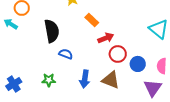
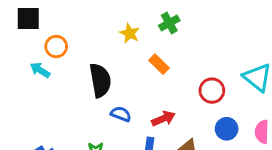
red arrow: (106, 38) -> (163, 119), moved
red circle: (118, 54) -> (212, 91), moved

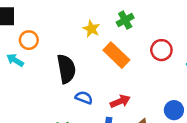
orange rectangle: (159, 64) -> (116, 55), size x1.5
red circle: (212, 91) -> (161, 50), moved

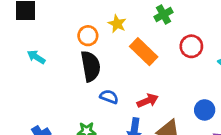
green cross: (125, 20) -> (164, 14), moved
orange circle: (29, 40) -> (88, 36), moved

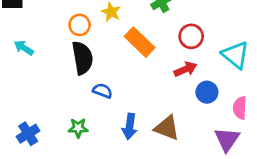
red arrow: (148, 101) -> (185, 69), moved
blue circle: (205, 110) -> (207, 92), moved

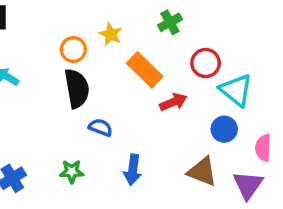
cyan triangle: (236, 55) -> (236, 90), moved
red arrow: (185, 69) -> (173, 102), moved
brown triangle: (167, 128) -> (202, 172), moved

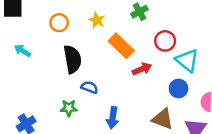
orange circle: (73, 49) -> (59, 23), moved
green star: (72, 172) -> (69, 108), moved

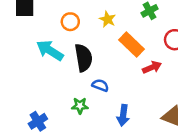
cyan arrow: (22, 51) -> (50, 50), moved, size x1.6

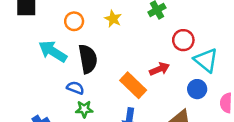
orange rectangle: (132, 44) -> (133, 85), moved
blue semicircle: (100, 85) -> (75, 88), moved

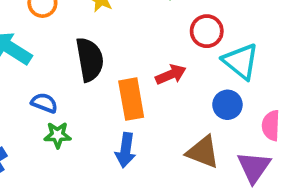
black semicircle: (88, 59) -> (90, 59), moved
orange rectangle: (133, 85) -> (131, 99), turned 36

